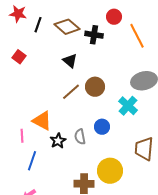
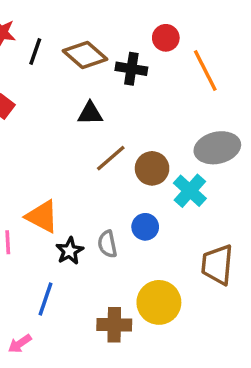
black triangle: (70, 61) -> (90, 113), turned -42
brown circle: (95, 87) -> (152, 168), moved
brown line: (71, 92) -> (111, 158), moved
blue line: (32, 161) -> (46, 299), moved

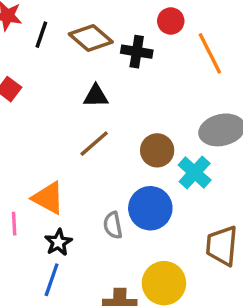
brown line: (111, 158) -> (94, 144), moved
blue circle: (145, 227) -> (150, 208), size x1.6
black star: (70, 251) -> (58, 242), moved

